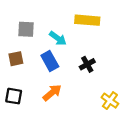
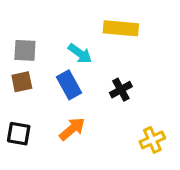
gray square: (26, 29) -> (25, 50), moved
yellow cross: (110, 101) -> (152, 140), turned 30

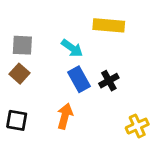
brown square: (22, 82) -> (20, 74), turned -36
blue rectangle: (69, 85) -> (79, 79), moved
orange arrow: (72, 129) -> (65, 116), turned -35

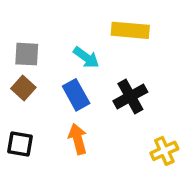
blue rectangle: (79, 79) -> (76, 95), moved
black cross: (109, 81) -> (130, 96), size x1.4
orange arrow: (65, 116) -> (78, 139), turned -30

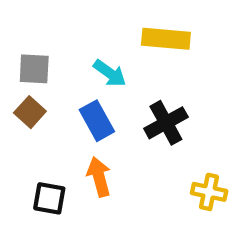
black square: (20, 144) -> (49, 198), moved
yellow cross: (164, 151) -> (209, 192), turned 36

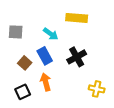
brown square: (30, 112) -> (25, 63), moved
black square: (49, 198) -> (23, 92), turned -35

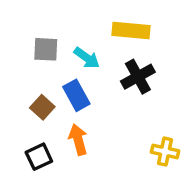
gray square: (16, 32) -> (46, 49), moved
black cross: (77, 57) -> (138, 77), moved

